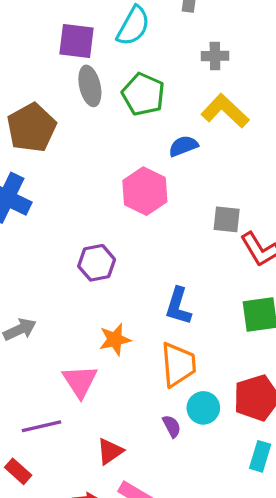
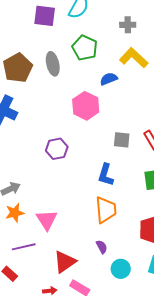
gray ellipse: (90, 86) -> (53, 64), moved
gray square: (227, 219) -> (122, 140), moved
orange star: (115, 340) -> (15, 213), moved
cyan circle: (203, 408) -> (121, 269), moved
red triangle: (110, 451) -> (65, 262), size x1.4

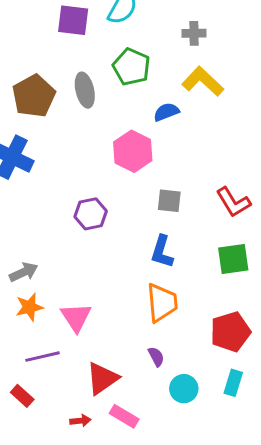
gray square: (122, 140) -> (169, 201), moved

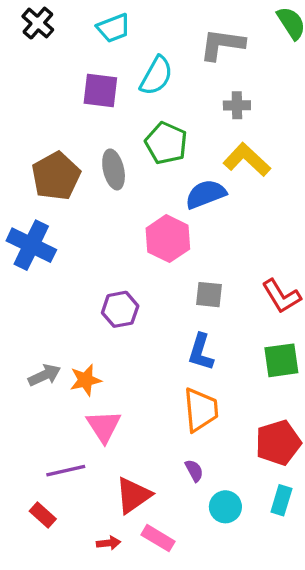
blue semicircle: (166, 112) -> (206, 194), size x1.4
orange star: (29, 307) -> (86, 380), moved

